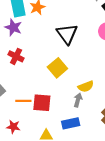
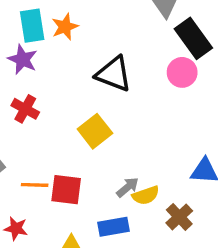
black triangle: (67, 34) -> (114, 74), turned -35
yellow semicircle: (86, 87) -> (146, 195), moved
gray arrow: (78, 100) -> (128, 187), turned 32

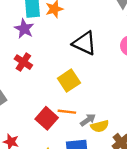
orange line: (35, 185) -> (67, 112), moved
red square: (66, 190) -> (47, 118), turned 30

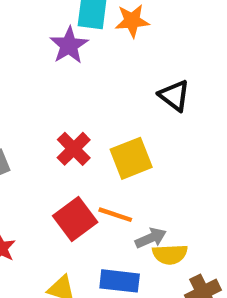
black triangle: (84, 43) -> (174, 96), size x0.7
red cross: (23, 62) -> (74, 149), moved

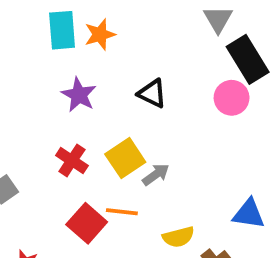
purple star: (69, 45) -> (79, 95), moved
gray arrow: (151, 238) -> (156, 175), moved

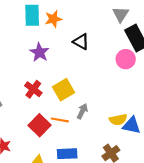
black triangle: (152, 93) -> (81, 42), moved
gray arrow: (156, 175) -> (82, 111), moved, turned -32
yellow semicircle: (178, 237) -> (118, 120), moved

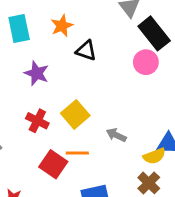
orange star: (53, 19) -> (62, 26), moved
gray arrow: (82, 111) -> (116, 135), moved, turned -80
yellow semicircle: (118, 120) -> (154, 156), moved

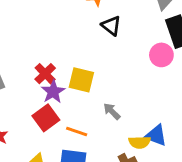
purple star: (37, 73) -> (53, 92), moved
yellow square: (75, 114) -> (81, 80), turned 35
orange line: (77, 153) -> (77, 131), moved

